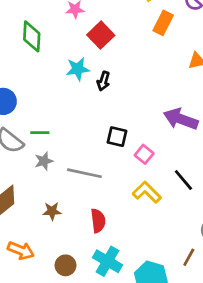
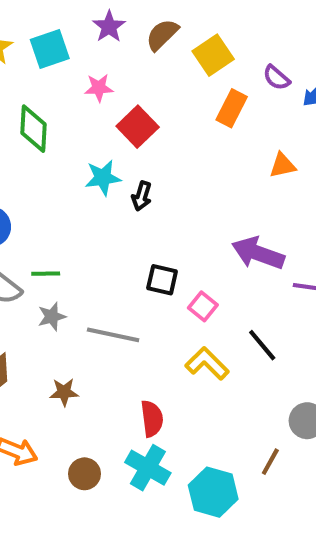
red semicircle: (98, 221) -> (152, 419), moved

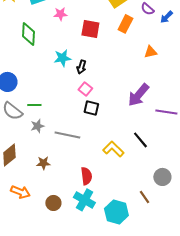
red square: (138, 127) -> (90, 29), moved, turned -36
purple arrow: (258, 253) -> (138, 95), turned -70
pink square: (203, 306) -> (85, 89), moved
brown line: (270, 462) -> (144, 197), turned -64

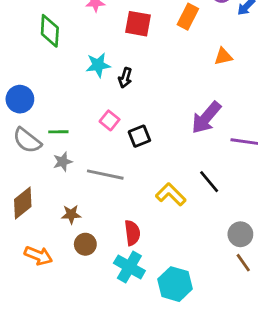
pink square: (85, 89) -> (110, 120), moved
black square: (91, 108) -> (139, 136), turned -35
brown line: (144, 197) -> (243, 263), moved
brown circle: (53, 203) -> (85, 244), moved

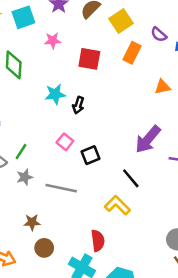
green line: (58, 132) -> (21, 152), turned -56
black line: (209, 182) -> (131, 178), moved
red semicircle: (132, 233) -> (98, 241), moved

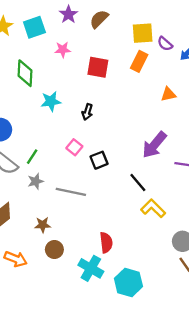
yellow square: (121, 21) -> (143, 33), moved, turned 30
cyan star: (55, 94) -> (51, 101), moved
yellow L-shape: (117, 205) -> (153, 208), moved

